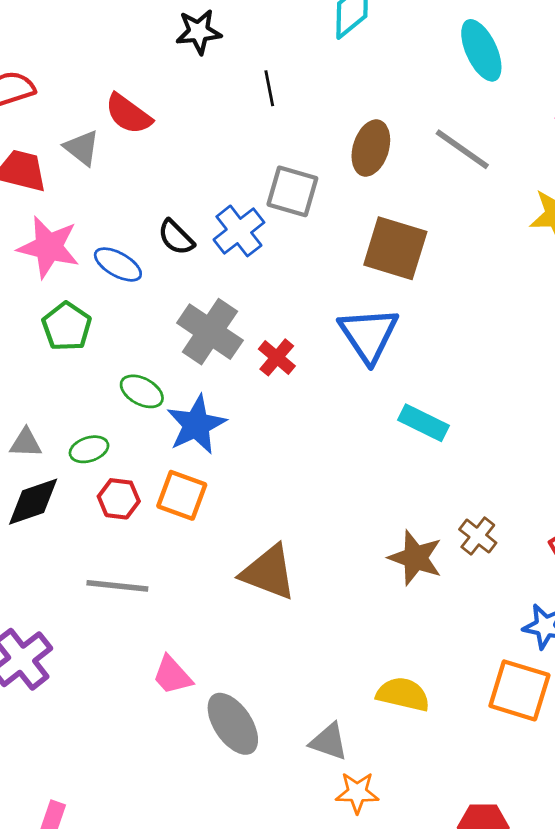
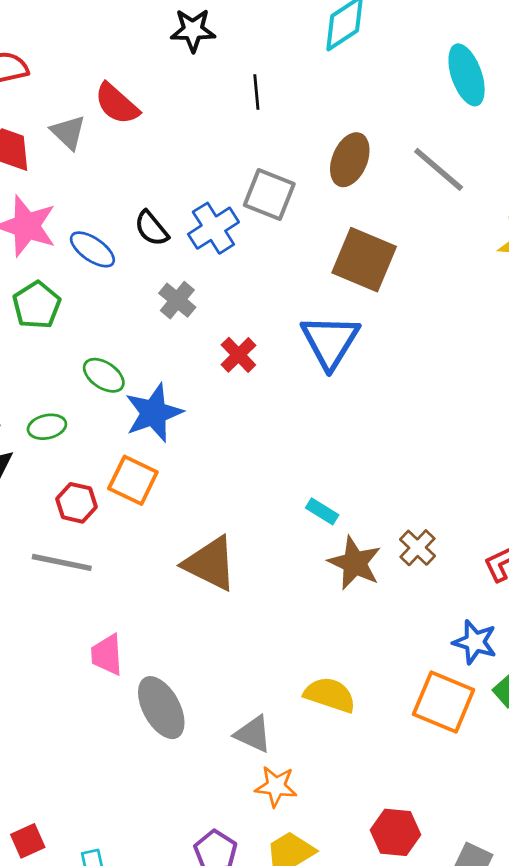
gray cross: (210, 332) -> (177, 300), moved, size x0.6
cyan rectangle: (424, 423) -> (322, 511), moved, size x0.7
red hexagon: (119, 499) -> (77, 503), moved
pink trapezoid: (172, 675) -> (107, 655), turned 33

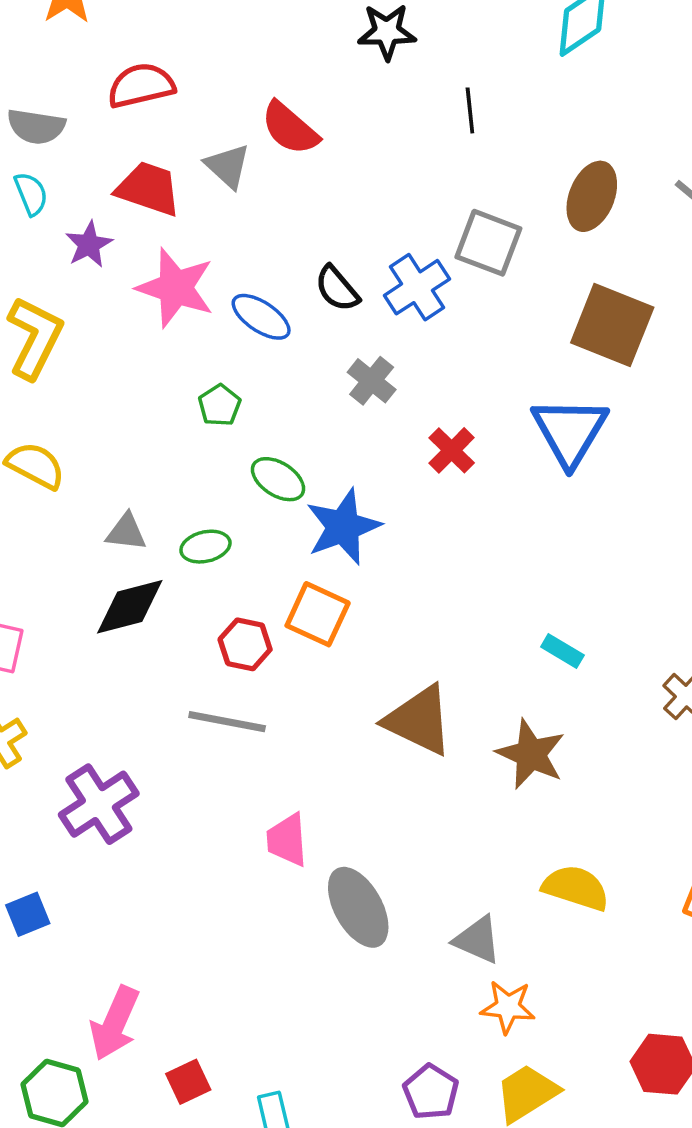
green pentagon: (37, 305) -> (219, 405), moved, size x0.7
brown star: (355, 563) -> (531, 754), moved

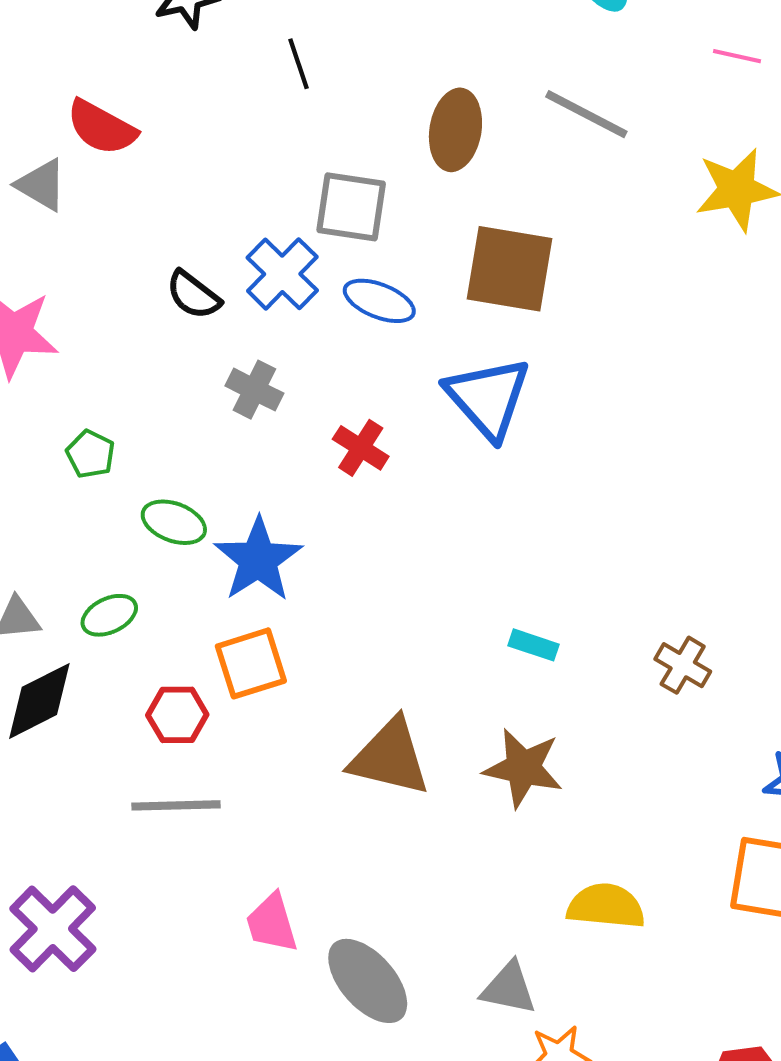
blue ellipse: (261, 317) -> (379, 301), moved
orange square: (318, 614) -> (251, 663), turned -30

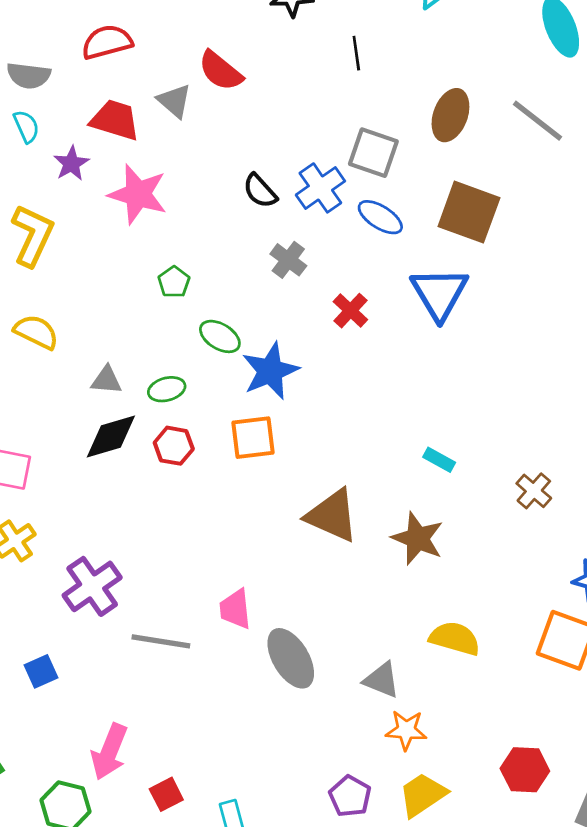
red hexagon: (177, 715) -> (174, 446), moved
gray line: (176, 805) -> (161, 641), moved

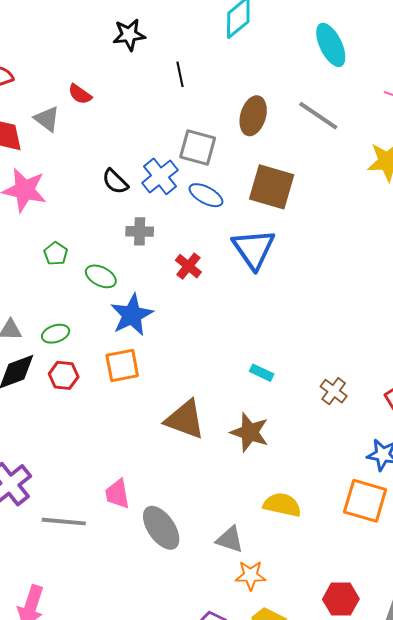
red semicircle: (221, 71) -> (80, 94), size x0.7
gray cross: (288, 260) -> (140, 231), turned -32
green ellipse: (220, 336) -> (101, 276), moved

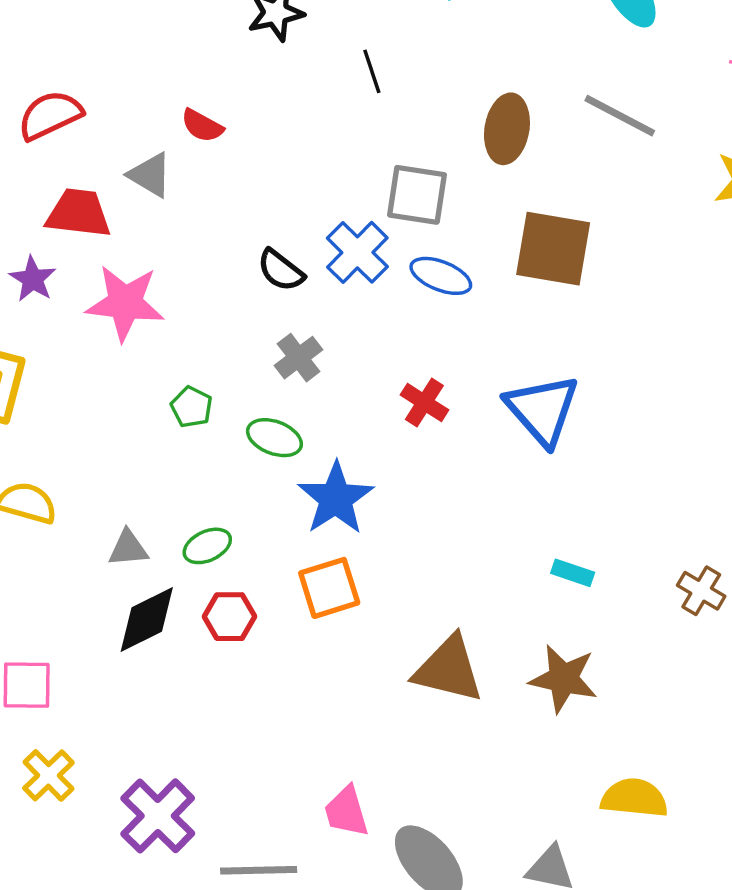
gray cross: (140, 231) -> (299, 358), moved, turned -32
blue triangle: (254, 249) -> (542, 410), moved

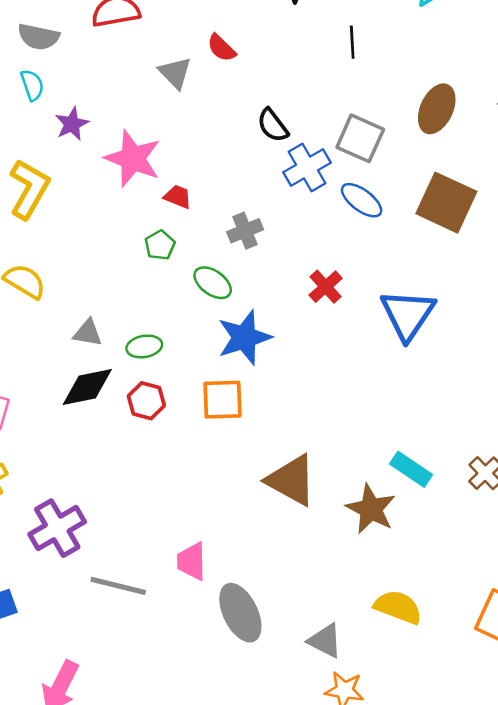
red trapezoid: (78, 213) -> (178, 197), moved, size x0.6
black semicircle: (281, 270) -> (273, 125), moved
cyan rectangle: (573, 573) -> (411, 469), moved, size x1.4

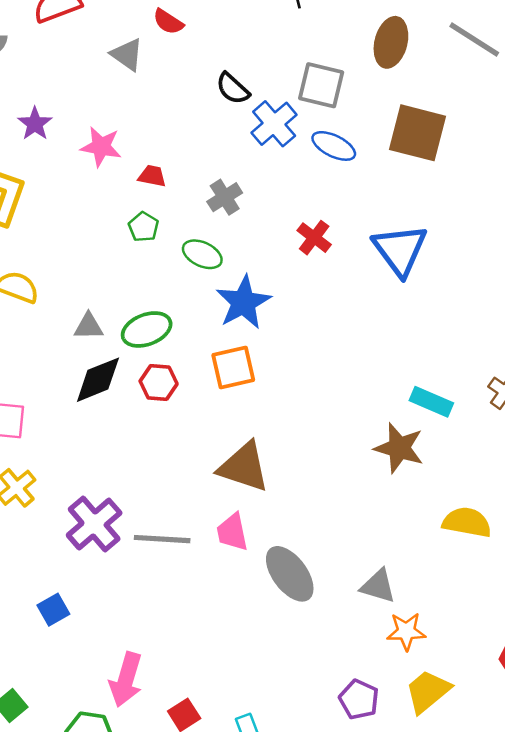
pink star: (133, 159) -> (101, 147), size x0.7
green ellipse: (144, 346) -> (147, 329), size x1.4
brown triangle: (291, 480) -> (244, 467), moved
gray line: (118, 586) -> (162, 539), moved
yellow semicircle: (398, 607) -> (467, 522), moved

